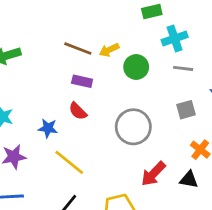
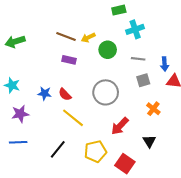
gray line: (183, 68) -> (138, 59), moved
red semicircle: (78, 111) -> (65, 94), moved
yellow line: (69, 162) -> (73, 118), moved
black triangle: (189, 179) -> (149, 141), moved, turned 48

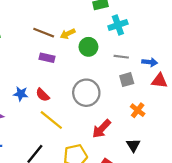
blue arrow: (165, 64) -> (150, 62), turned -80

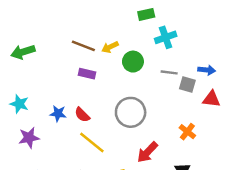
blue arrow: (150, 62) -> (207, 70), moved
gray square: (127, 80) -> (187, 85), moved, turned 32

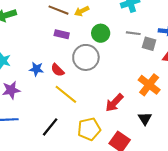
green circle: (133, 62) -> (101, 33), moved
gray circle: (131, 112) -> (86, 57), moved
orange cross: (187, 132) -> (149, 85), size x1.5

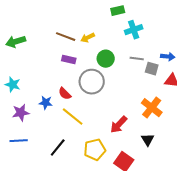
blue star: (36, 69) -> (46, 103), moved

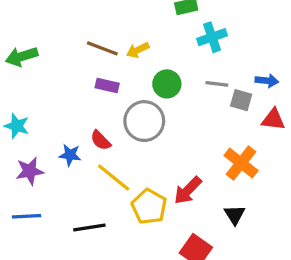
black line: (58, 148) -> (89, 228), turned 42
yellow pentagon: (95, 150) -> (149, 207), moved, turned -30

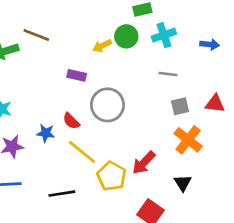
brown line: (102, 48) -> (36, 35), moved
blue arrow: (267, 81) -> (210, 44), moved
green circle: (167, 84) -> (126, 36), moved
gray square: (241, 100) -> (180, 106), moved, turned -30

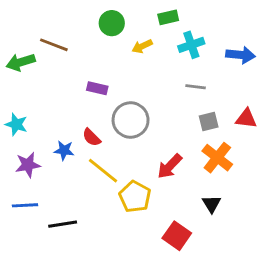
green circle: (126, 36) -> (112, 23), moved
blue arrow: (210, 44) -> (240, 55), size x1.4
yellow arrow: (102, 46) -> (142, 46), moved
red arrow: (144, 163) -> (170, 166), moved
black line: (62, 194) -> (63, 224), moved

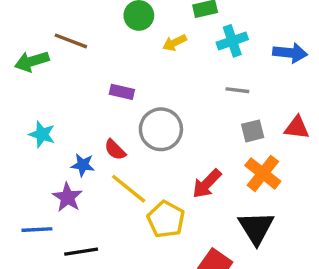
cyan star: (16, 124) -> (42, 134), moved
purple star: (28, 165) -> (67, 197), moved, turned -30
black triangle: (212, 204) -> (256, 228), size x1.6

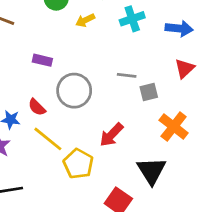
gray line: (237, 90) -> (127, 75), moved
red triangle: (297, 128) -> (185, 69), moved, turned -50
orange cross: (263, 173) -> (174, 127), moved

